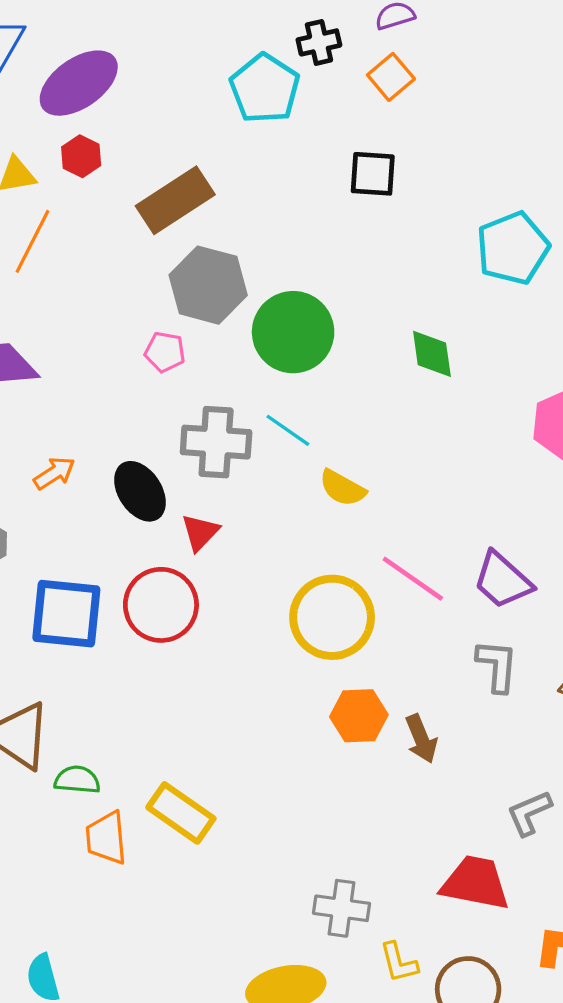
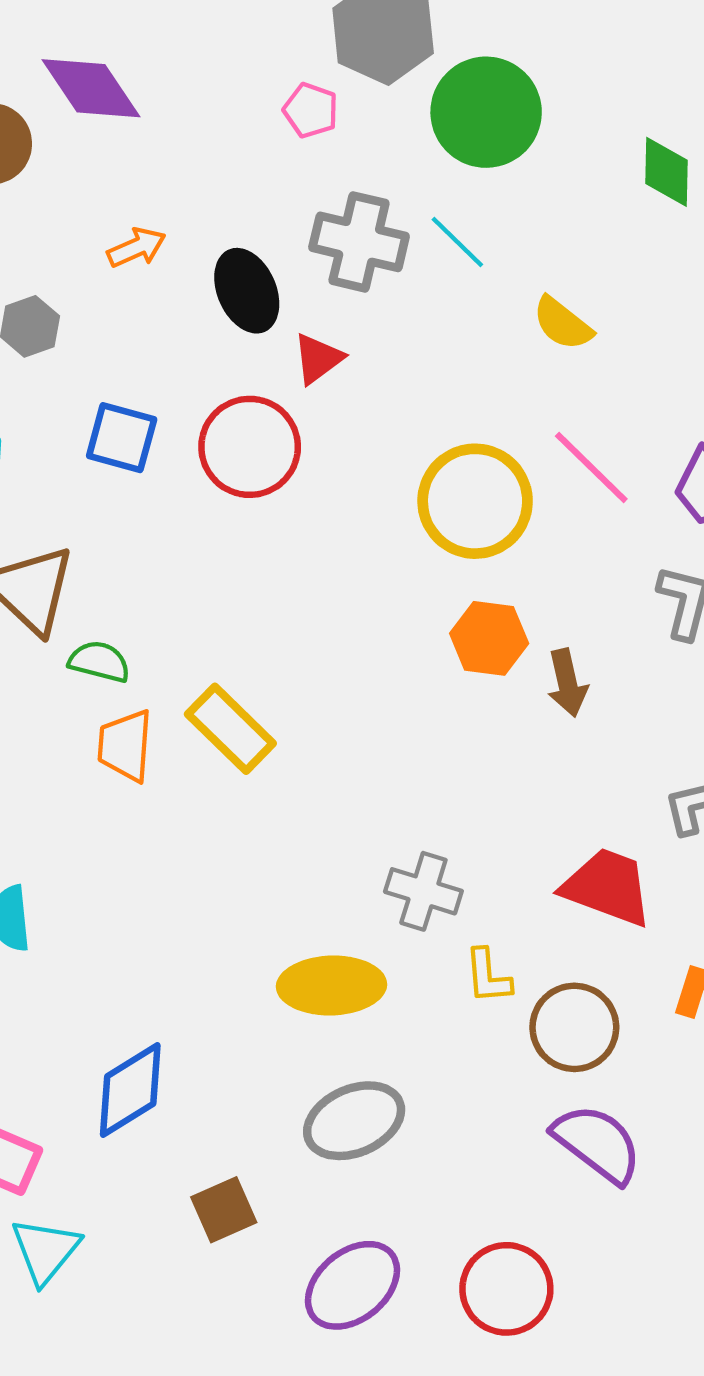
yellow semicircle: (342, 488) -> (563, 324), moved
blue square: (66, 614) -> (122, 438), size x0.7

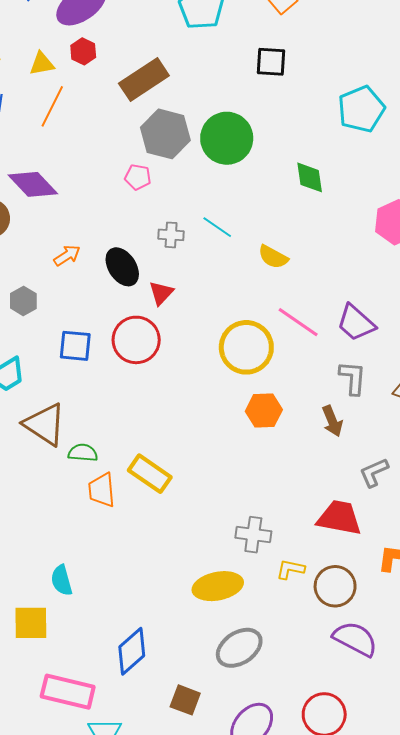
green circle: (486, 112) -> (227, 138), moved
gray cross: (359, 242) -> (171, 235), size x0.6
brown arrow: (567, 683) -> (332, 421), moved
yellow L-shape: (488, 976) -> (290, 569), turned 116
brown square: (224, 1210) -> (185, 700), turned -36

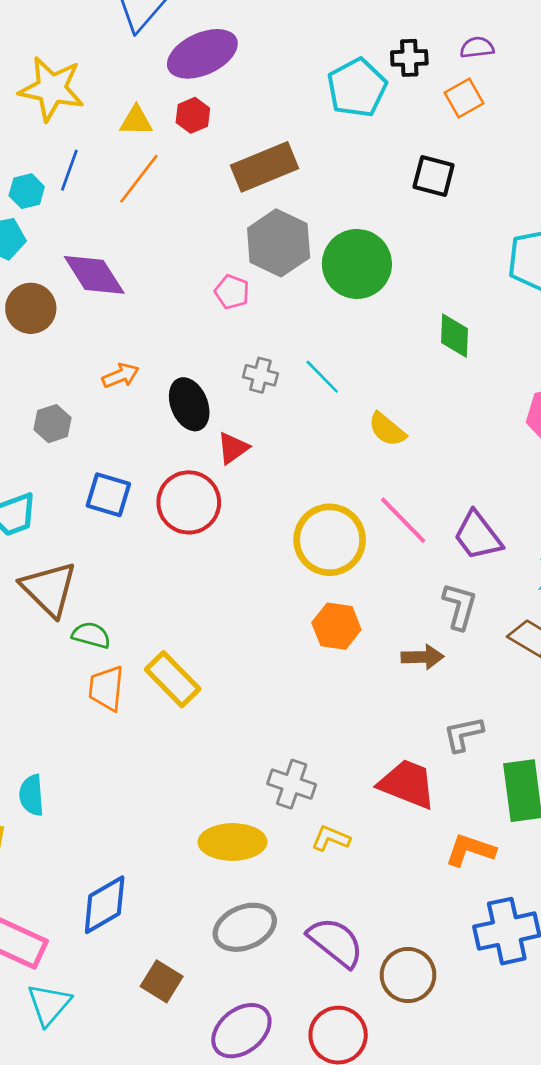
brown arrow: (332, 421) -> (422, 657), turned -80
brown circle: (335, 586) -> (408, 975), moved
purple semicircle: (355, 639) -> (336, 942), moved

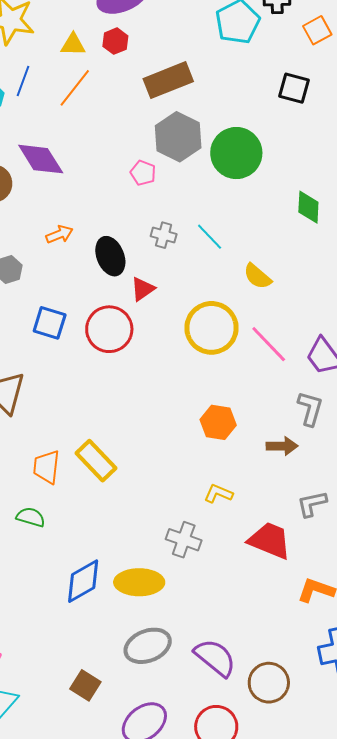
yellow circle: (330, 540) -> (211, 328), moved
green semicircle: (91, 635) -> (31, 517), moved
yellow L-shape: (331, 838) -> (218, 494), moved
blue diamond: (105, 905) -> (83, 581), moved

